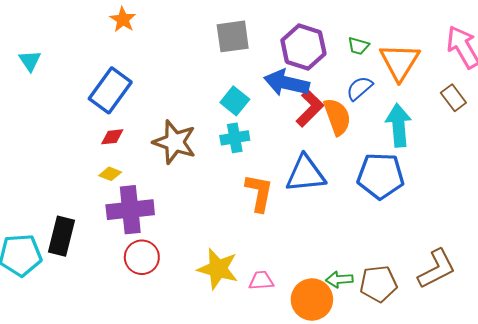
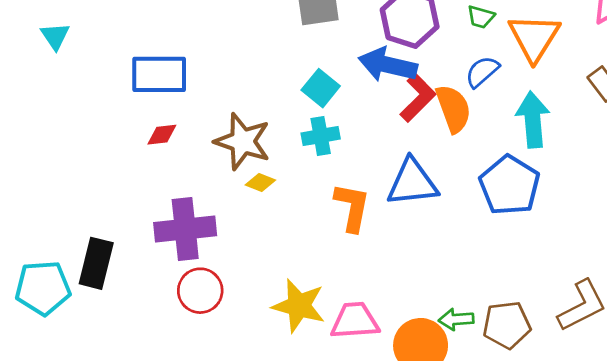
blue rectangle: (110, 90) -> (159, 74), turned 54
yellow diamond: (110, 174) -> (260, 183), moved
blue pentagon: (381, 176) -> (510, 185), turned 30
pink trapezoid: (261, 280) -> (355, 321), size x1.5

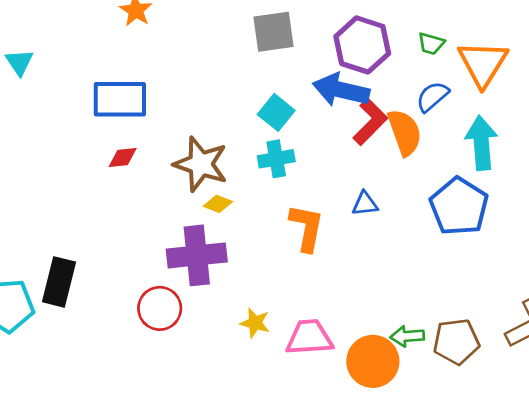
blue triangle: (412, 183) -> (365, 204), size x0.5
purple cross: (185, 229) -> (197, 255), moved
yellow star: (299, 306) -> (255, 323), size x0.6

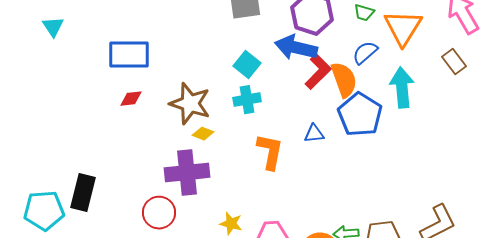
blue pentagon: (459, 206) -> (360, 115), moved

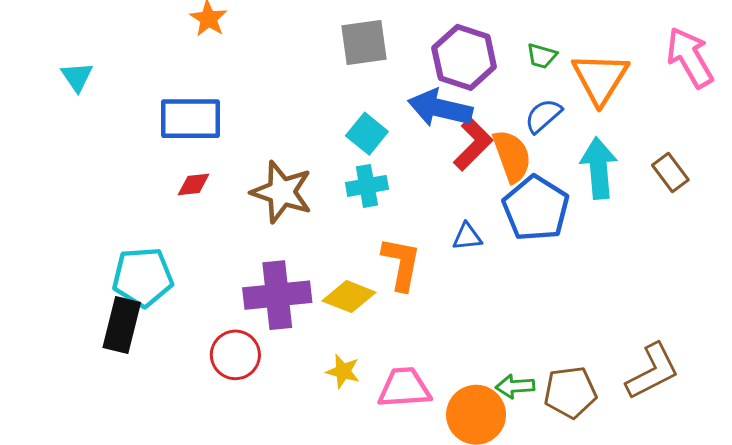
brown rectangle: (454, 62) -> (670, 173), moved
yellow diamond: (203, 134) -> (349, 297), moved, size x1.6
cyan pentagon: (44, 211) -> (143, 277), moved

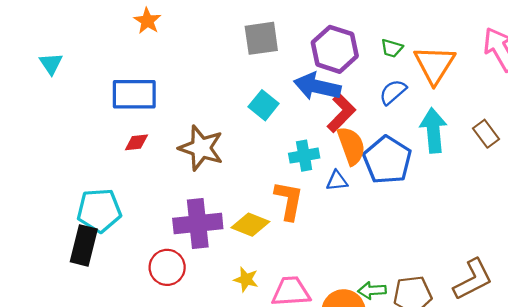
orange semicircle: (512, 156) -> (351, 146), moved
cyan cross: (367, 186) -> (304, 156), moved

